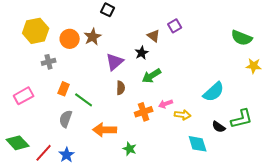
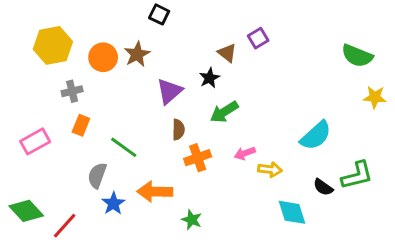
orange rectangle: (64, 89) -> (81, 125), moved
orange cross: (144, 112) -> (198, 158), moved
blue star: (67, 155) -> (113, 203), moved

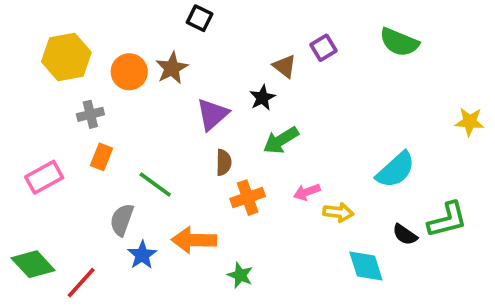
green semicircle: (357, 56) -> (399, 42), moved

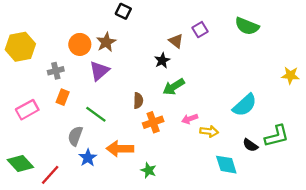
yellow hexagon: (66, 57) -> (20, 47), moved
purple triangle: (212, 114) -> (99, 71), moved

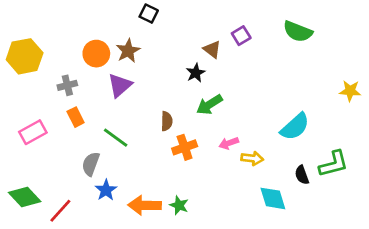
orange rectangle: (63, 97) -> (76, 117), turned -49
black semicircle: (250, 145) -> (302, 175), turned 35
orange arrow: (120, 149) -> (145, 205), moved

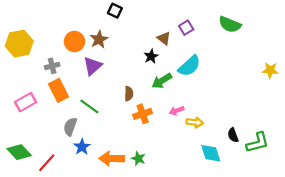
orange rectangle: (76, 117) -> (59, 90), size x1.5
cyan semicircle: (295, 127) -> (189, 66), moved
green L-shape: (334, 164) -> (257, 143), moved

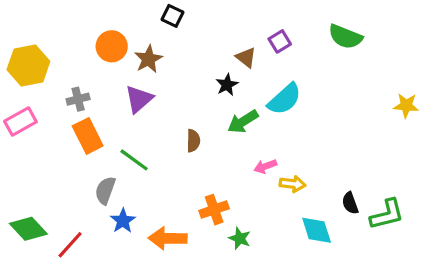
orange circle: (74, 41) -> (112, 46), moved
pink rectangle: (26, 102) -> (20, 122), moved
orange cross: (143, 114) -> (214, 210), moved
green star: (138, 159) -> (240, 238), moved

